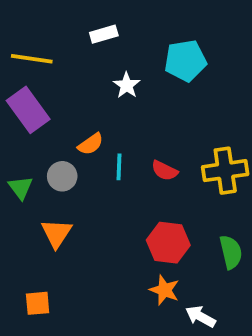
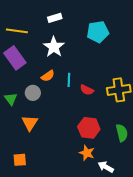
white star: (127, 85) -> (54, 47), moved, size x1.5
cyan line: (119, 167) -> (69, 80), moved

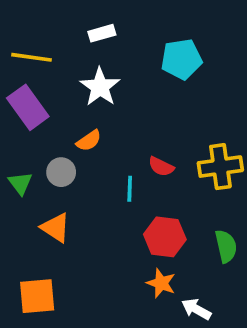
cyan line: (69, 80) -> (130, 189), moved
orange triangle: (30, 123) -> (56, 228), turned -30
orange square: (20, 160) -> (37, 296), size x1.5

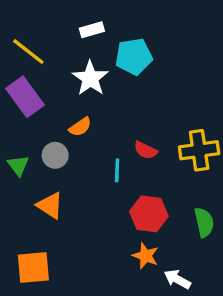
yellow line: (31, 57) -> (28, 52), turned 30
cyan pentagon: (182, 59) -> (134, 57), moved

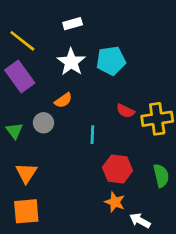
cyan pentagon: (134, 57) -> (111, 61), moved
red semicircle: (146, 150) -> (125, 111), moved
orange triangle: (50, 206) -> (26, 173), moved, turned 30

